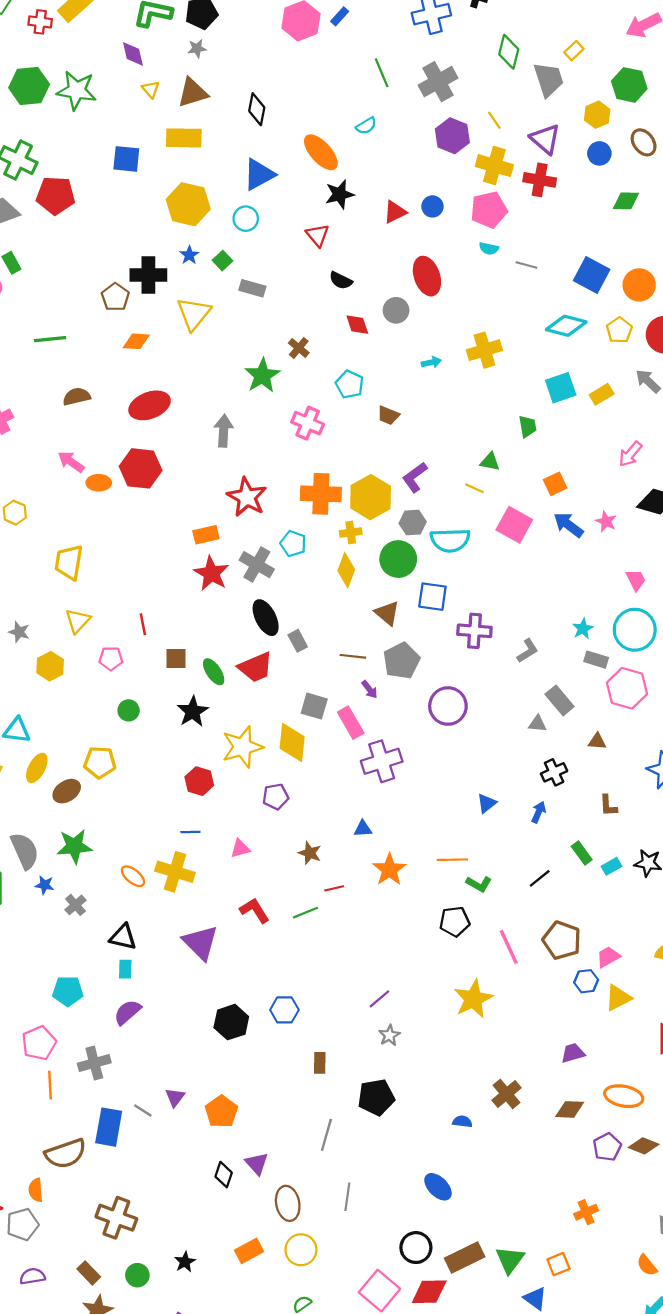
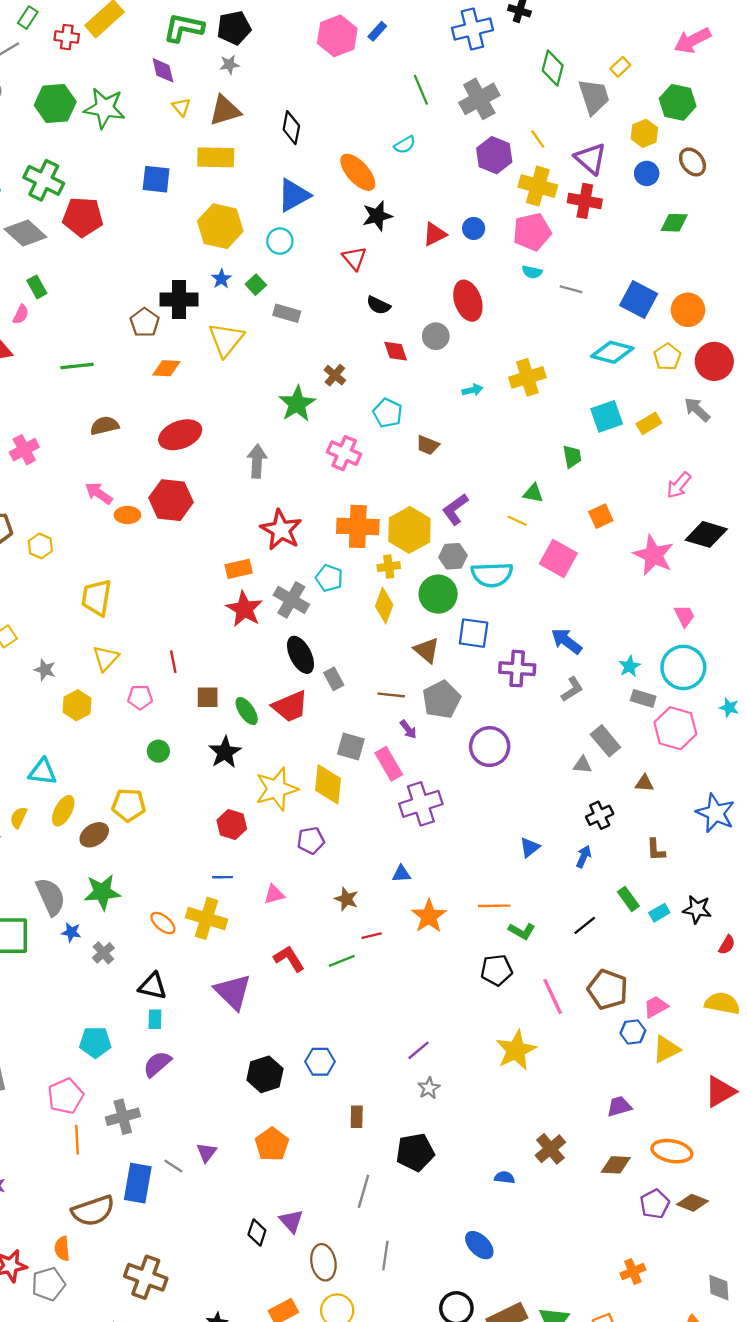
pink star: (606, 521) -> (654, 555), size x1.8
blue arrow: (568, 525) -> (566, 641), moved
orange pentagon: (221, 1112) -> (272, 1144), moved

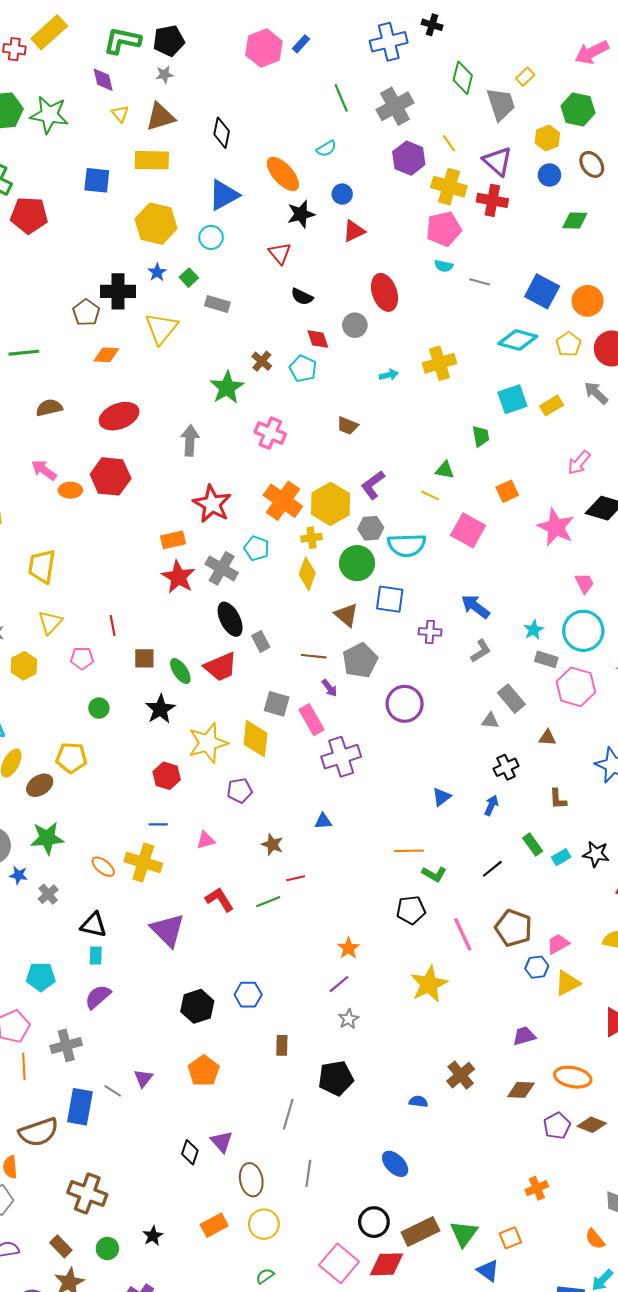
blue circle: (474, 228) -> (342, 194), moved
cyan pentagon: (388, 413) -> (303, 369), moved
orange cross: (358, 526) -> (283, 501), turned 33
purple cross: (517, 669) -> (430, 632), size x0.7
orange star: (429, 916) -> (349, 948), moved, size x0.7

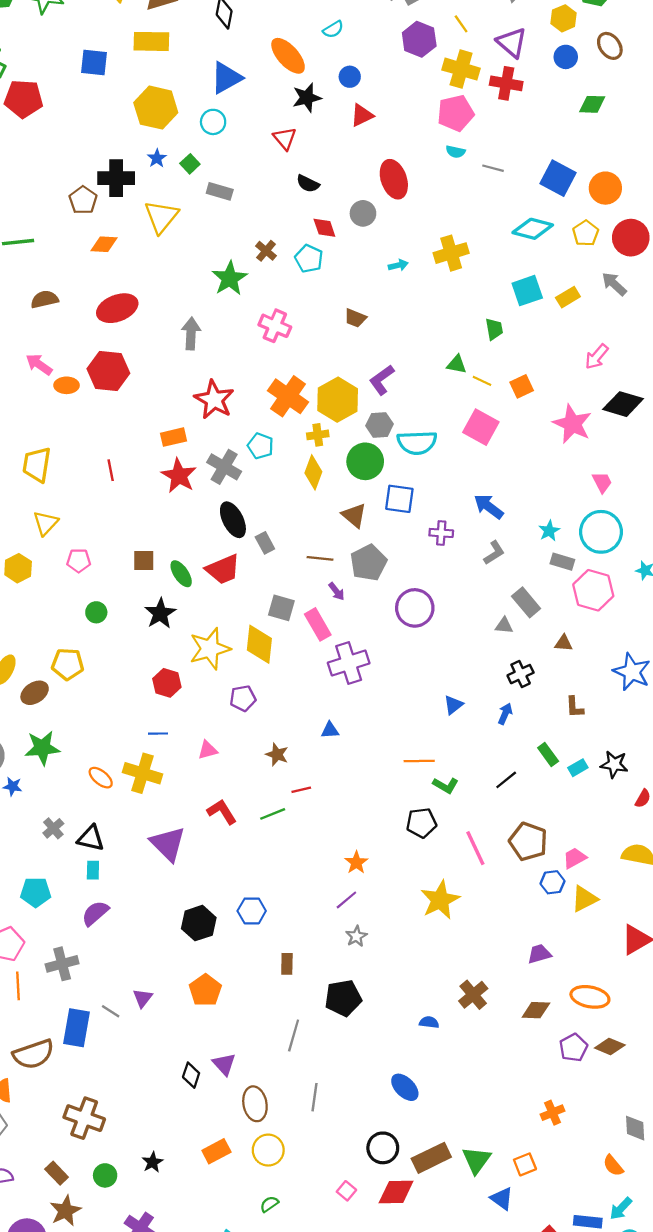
yellow line: (430, 495) -> (482, 381), moved
red line: (113, 626) -> (111, 470), moved
gray cross: (48, 894) -> (53, 828), moved
pink square: (339, 1263) -> (346, 1191), size x0.5

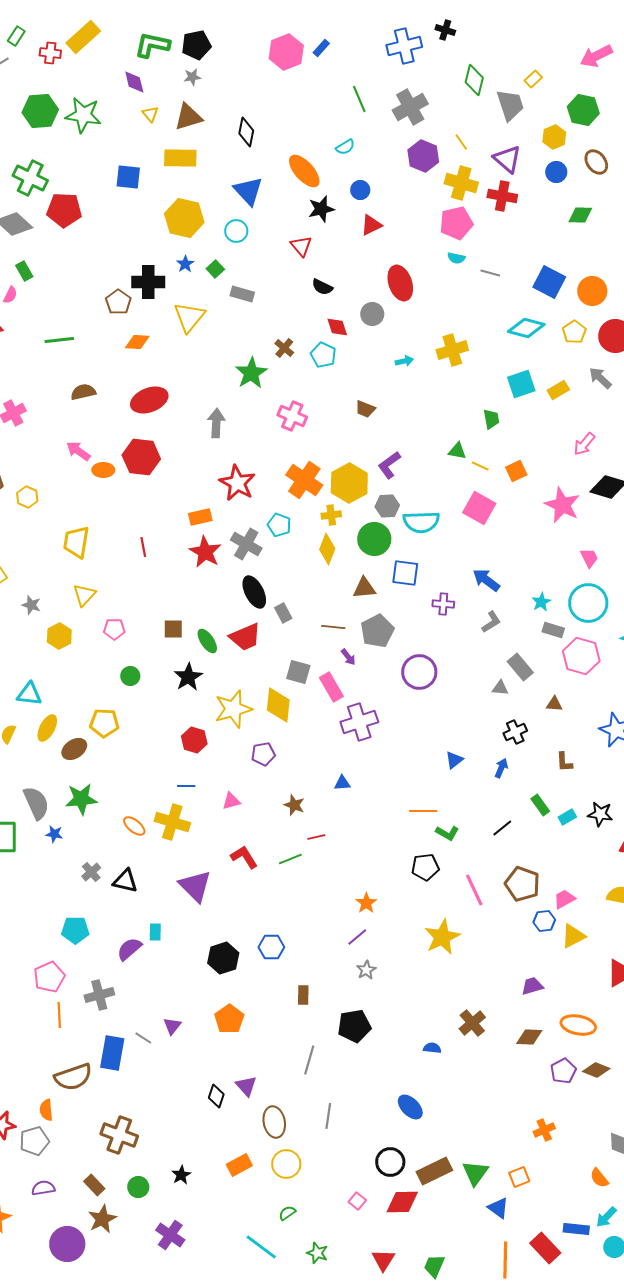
blue triangle: (226, 78) -> (248, 191), turned -44
brown triangle: (354, 515) -> (364, 588), turned -45
cyan rectangle: (93, 870) -> (155, 932), moved

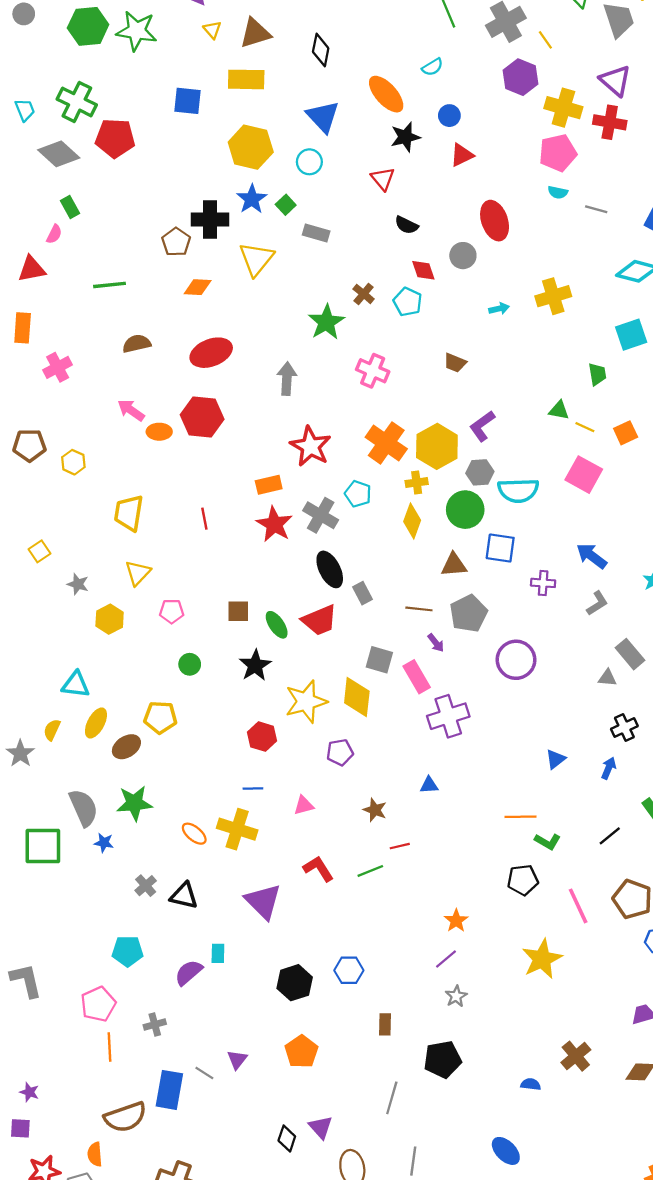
yellow line: (461, 142) -> (545, 40), moved
blue star: (185, 264) -> (252, 199), size x1.5
gray cross: (99, 995) -> (155, 1024), size x0.7

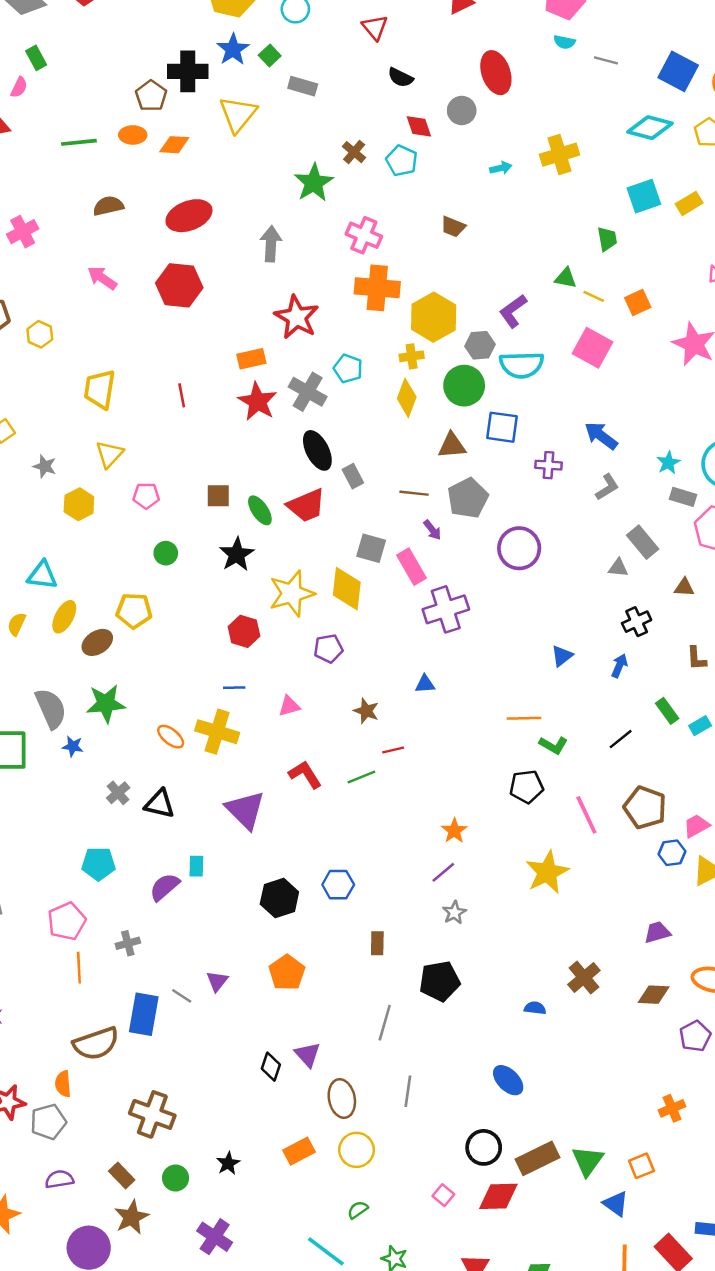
purple L-shape: (482, 426) -> (513, 311), moved
orange ellipse: (159, 432) -> (133, 135), moved
orange cross: (386, 443) -> (377, 288), moved, turned -30

